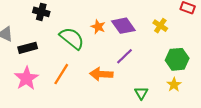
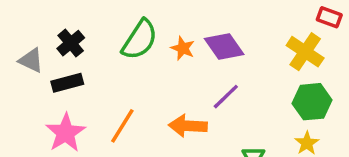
black cross: (41, 12) -> (71, 43), moved, turned 35
yellow cross: (160, 26) -> (305, 52), moved, size x1.5
green semicircle: (72, 38) -> (140, 40), moved, turned 85

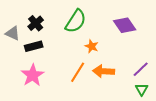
orange star: (183, 48) -> (92, 46), moved
purple line: (226, 97) -> (141, 69), moved
orange line: (122, 126) -> (78, 72), moved

